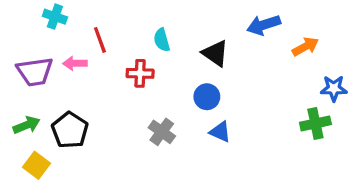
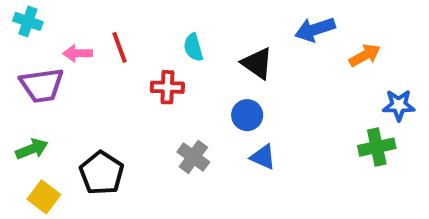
cyan cross: (55, 17) -> (28, 21), moved
pink arrow: (75, 63) -> (78, 53), moved
black pentagon: (70, 130) -> (102, 173), moved

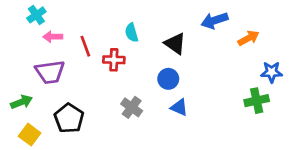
cyan cross: (28, 21) -> (36, 15), moved, turned 36
red line: (120, 47) -> (85, 46), moved
purple trapezoid: (42, 85) -> (50, 72), moved

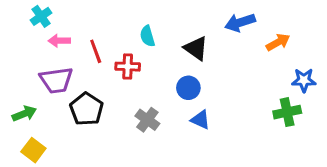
black pentagon: (69, 118) -> (87, 109), moved

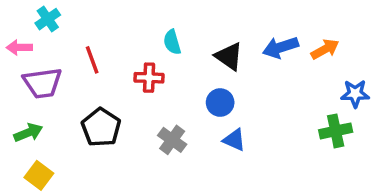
blue arrow: (240, 22) -> (281, 47), moved
pink arrow: (59, 41) -> (19, 47), moved
red line: (96, 51) -> (92, 60), moved
purple trapezoid: (56, 80) -> (42, 83), moved

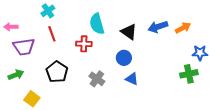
cyan cross: (48, 19) -> (48, 11), moved
cyan semicircle: (172, 42) -> (97, 24), size x1.5
yellow square: (39, 175) -> (32, 99), moved

